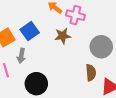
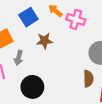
blue square: (30, 31) -> (28, 17), moved
brown star: (63, 36) -> (44, 41), moved

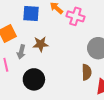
blue square: (28, 17) -> (31, 14), turned 36
brown star: (44, 41) -> (41, 44), moved

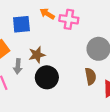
black circle: (34, 79) -> (47, 77), moved

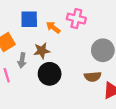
orange arrow: (47, 14) -> (53, 27), moved
brown semicircle: (91, 76) -> (93, 77), turned 91

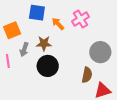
pink cross: (76, 19) -> (81, 19), turned 36
brown semicircle: (93, 77) -> (87, 75), turned -84

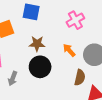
orange arrow: (58, 24) -> (69, 50), moved
gray arrow: (24, 50) -> (13, 78), moved

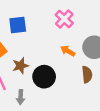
brown star: (37, 44) -> (21, 66), moved

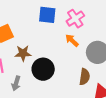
blue square: (18, 25) -> (47, 15), moved
orange arrow: (68, 51) -> (72, 40), moved

